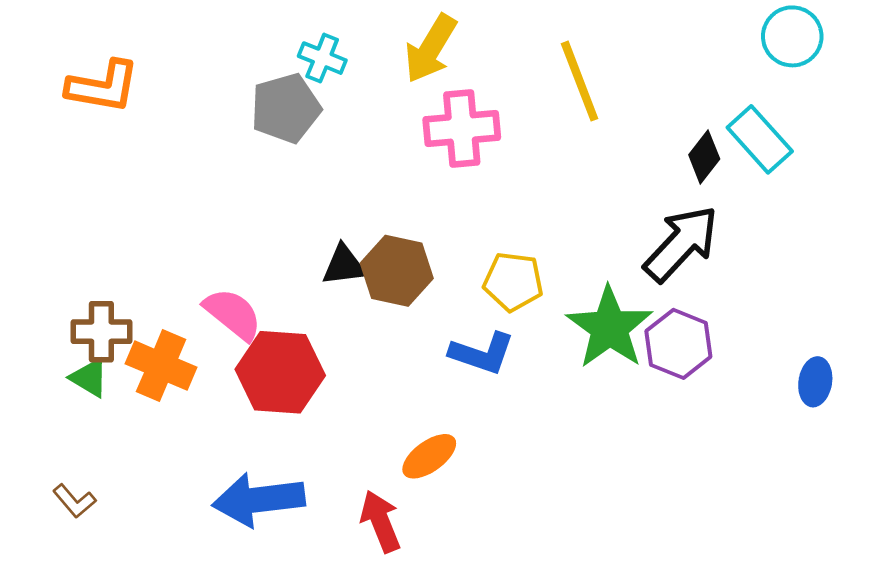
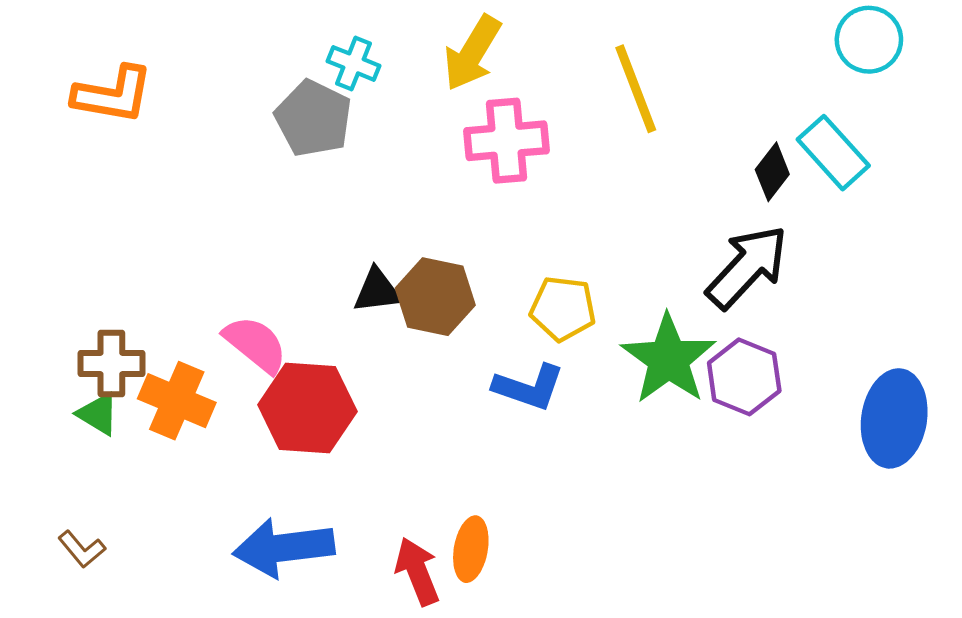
gray pentagon: (286, 108) -> (313, 118), turned -30
blue ellipse: (815, 382) -> (894, 418), size x1.8
orange ellipse: (429, 456) -> (471, 549), moved, turned -44

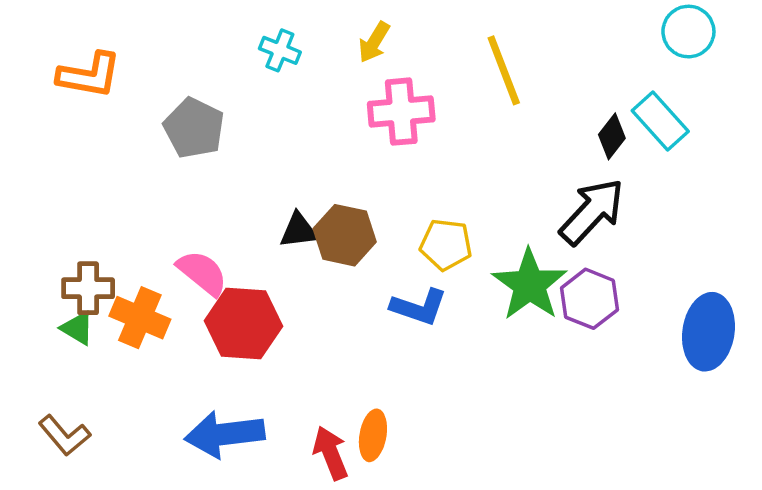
yellow arrow: (472, 53) -> (374, 42), size x0.7
gray pentagon: (313, 118) -> (194, 128), moved
brown L-shape: (82, 549) -> (64, 435), size x1.4

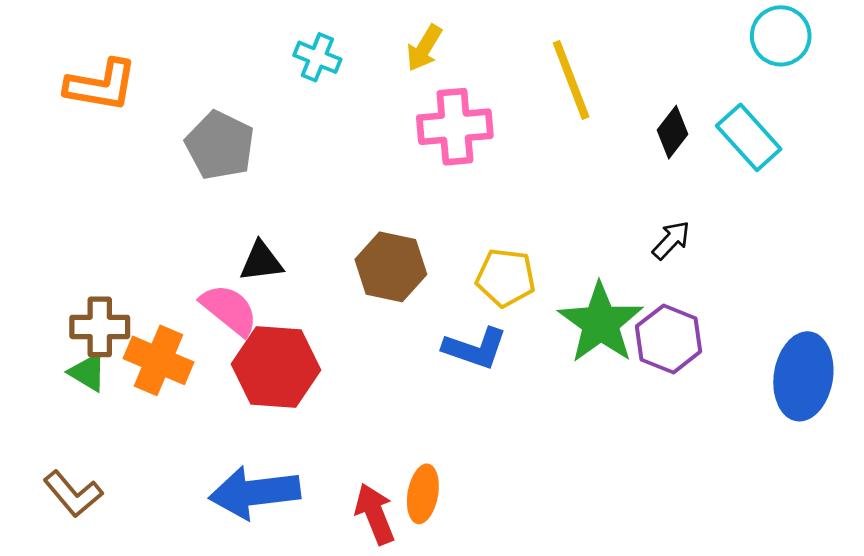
black diamond: (612, 136) -> (673, 132), moved
black arrow: (592, 212) -> (671, 240), size x0.5
black triangle: (299, 230) -> (261, 262), moved

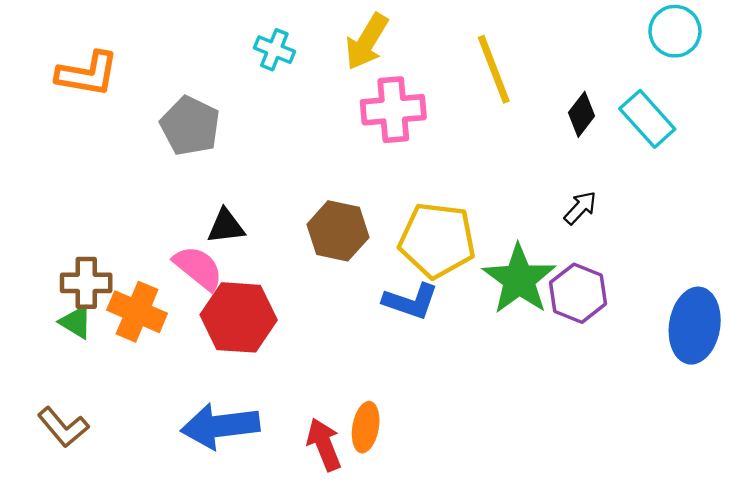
yellow arrow: (424, 48) -> (367, 42), size x1.4
yellow pentagon: (506, 278) -> (437, 240), size x1.5

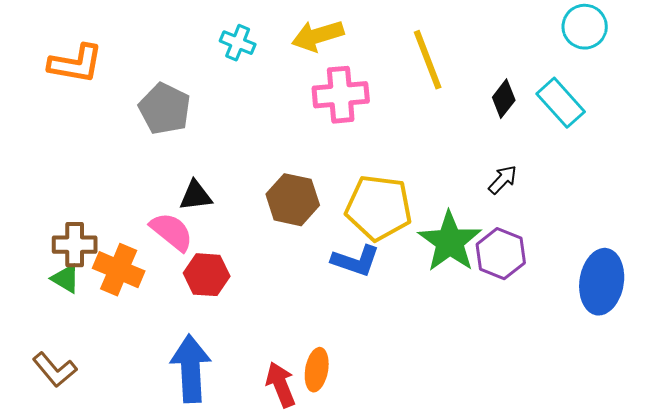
yellow arrow: (367, 42) -> (318, 36), turned 42
red hexagon: (239, 317) -> (207, 275), size x0.7
blue arrow: (220, 426) -> (191, 369), turned 94

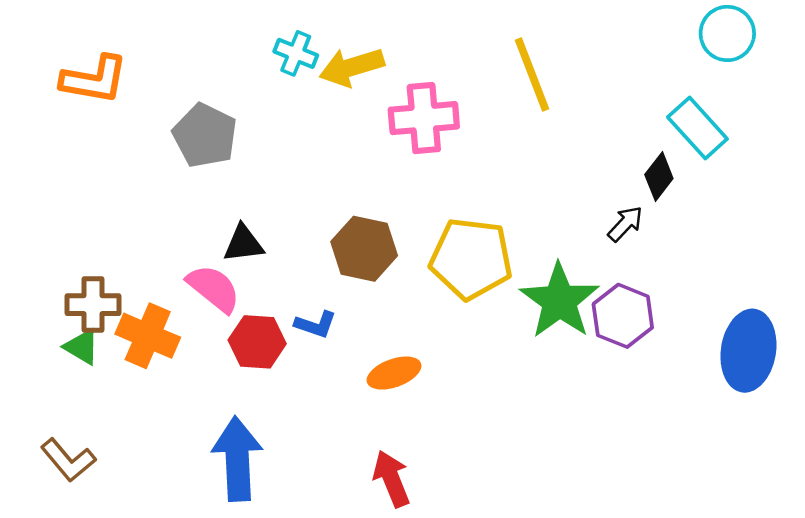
yellow arrow: (318, 36) -> (352, 67), moved
black diamond: (504, 99) -> (659, 177), moved
blue L-shape: (356, 261) -> (316, 325), moved, size x0.7
orange ellipse: (317, 370) -> (394, 373), moved, turned 60
red arrow: (281, 385) -> (392, 479), moved

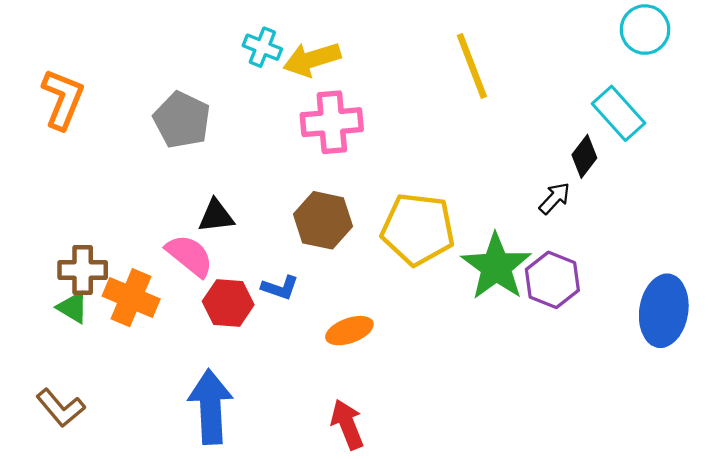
orange L-shape: (94, 79) -> (63, 99), moved, turned -78
pink cross: (424, 118) -> (332, 122), moved

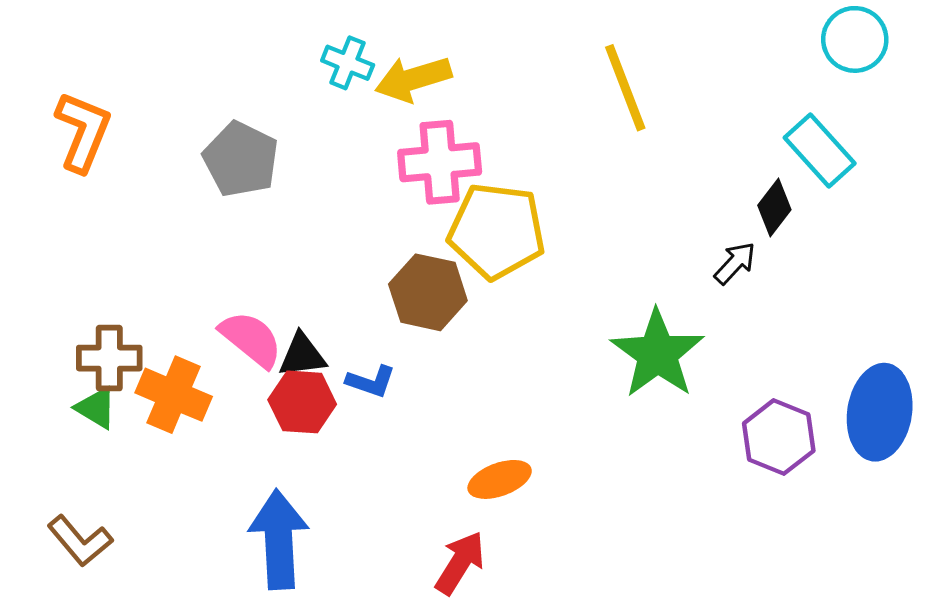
black triangle: (216, 216) -> (302, 355), moved
yellow pentagon: (418, 229) -> (497, 231), moved
purple hexagon: (552, 280) -> (779, 437), moved
orange ellipse: (349, 331) -> (500, 479), moved
red arrow: (347, 424) -> (460, 563), turned 54

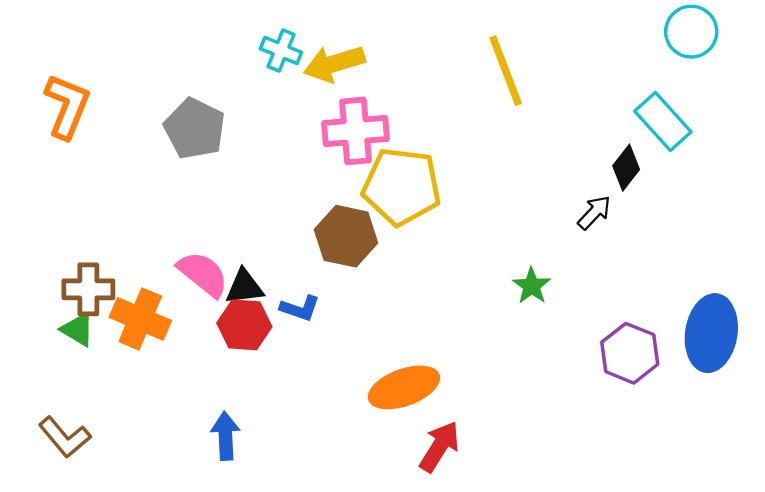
green star: (657, 354) -> (532, 286), size x0.5
orange ellipse: (500, 479) -> (404, 387), size x1.4
blue arrow: (279, 539) -> (225, 436), size x0.6
red arrow: (460, 563) -> (439, 447), moved

